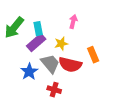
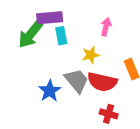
purple rectangle: (36, 43) -> (50, 18), moved, turned 36
red cross: (54, 90) -> (109, 114), moved

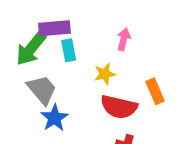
gray trapezoid: (77, 81) -> (42, 90), moved

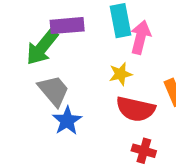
pink arrow: (124, 39) -> (141, 37), size x1.4
cyan rectangle: (69, 50) -> (120, 21), moved, size x1.4

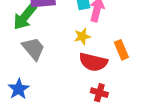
blue star: (67, 121) -> (19, 89), moved

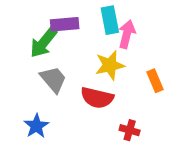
yellow star: (82, 36) -> (110, 65), size x1.5
red semicircle: (93, 62) -> (97, 98), moved

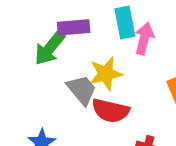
yellow star: (110, 65) -> (106, 74), moved
gray trapezoid: (53, 79) -> (82, 90), moved

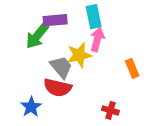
pink arrow: (144, 39) -> (97, 39), moved
red semicircle: (111, 111) -> (58, 88), moved

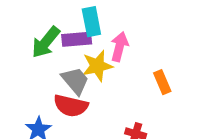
cyan rectangle: (94, 17) -> (91, 22), moved
purple rectangle: (55, 20) -> (77, 39), moved

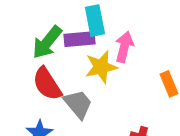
gray trapezoid: (75, 81) -> (78, 104), moved
red semicircle: (71, 106) -> (47, 84), moved, turned 44

